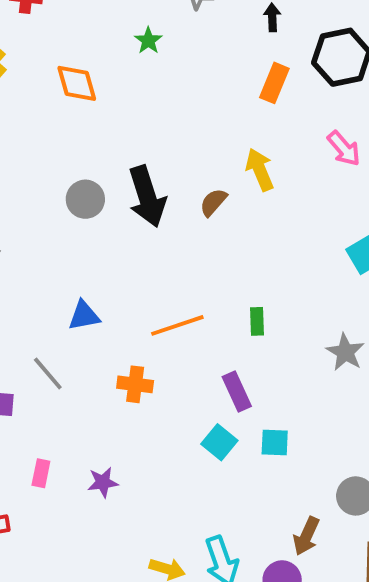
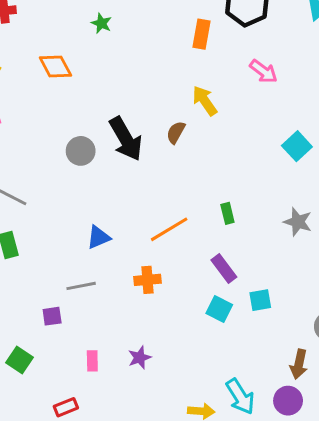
gray line: (48, 373) -> (81, 286), turned -48

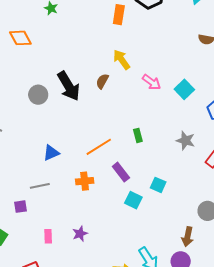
pink arrow: (264, 71) -> (152, 82), moved
purple rectangle: (224, 269) -> (121, 172), moved
cyan square: (260, 300) -> (158, 185), moved, turned 35

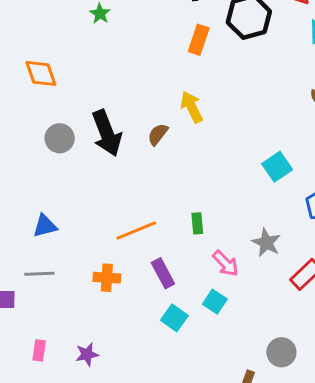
orange diamond: (20, 38) -> (41, 73), moved
pink arrow: (152, 82) -> (226, 263), moved
blue triangle: (51, 153) -> (45, 226), moved

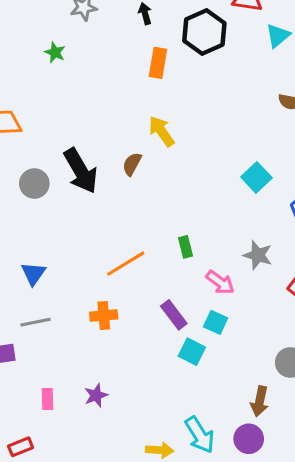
blue triangle: (45, 226) -> (33, 274), turned -32
purple rectangle: (163, 273) -> (174, 315), moved
cyan square: (174, 318) -> (192, 352), moved

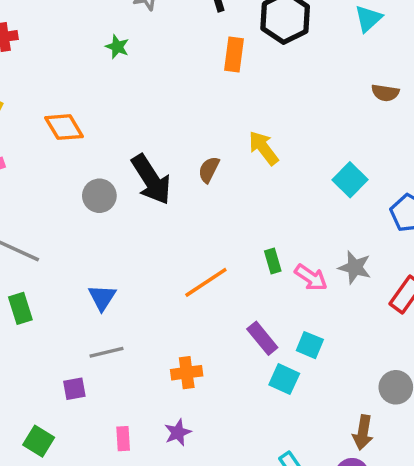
yellow arrow: (162, 131) -> (263, 148), moved
pink arrow: (220, 282) -> (311, 277), moved
orange cross: (104, 316) -> (187, 373), moved

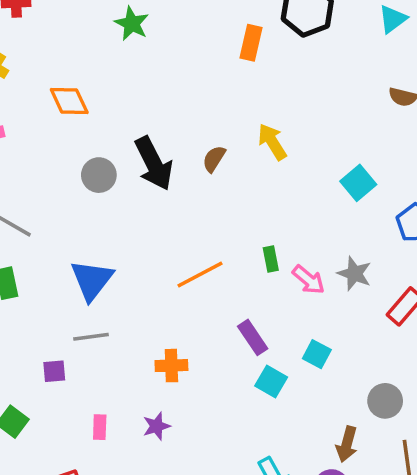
green star: (117, 47) -> (132, 24), size x1.4
blue triangle: (102, 297) -> (92, 280), size x1.5
cyan square: (310, 345) -> (317, 354), moved

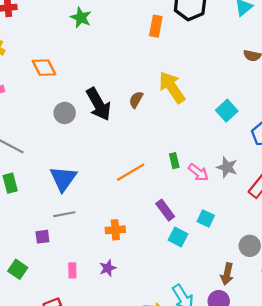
yellow arrow: (272, 142) -> (172, 87), size x1.4

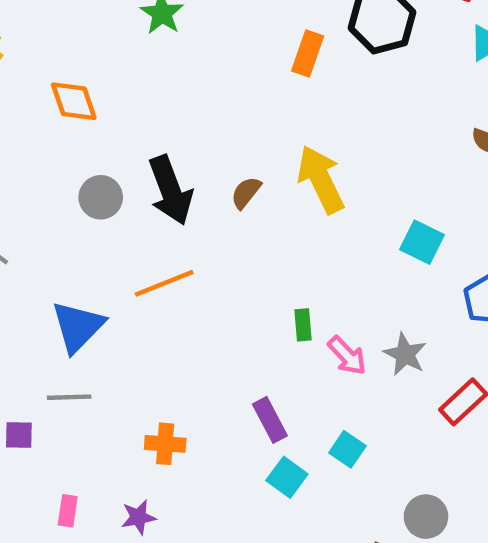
cyan square: (227, 111) -> (422, 242), turned -30
orange line: (131, 172) -> (164, 283), moved

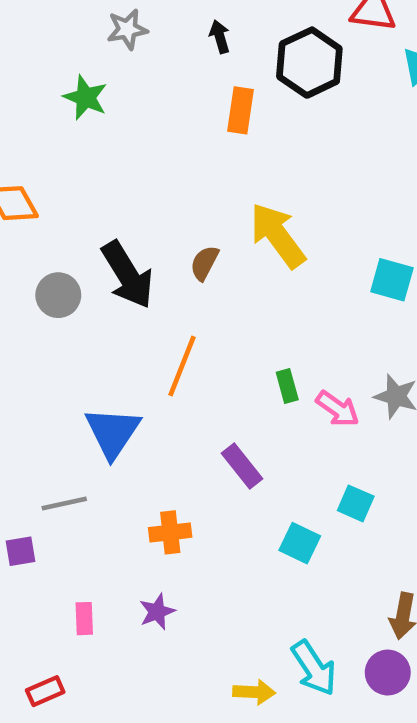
orange line: (164, 283) -> (182, 366), moved, turned -36
blue triangle: (78, 327) -> (113, 432), moved
purple rectangle: (270, 420) -> (242, 466), moved

